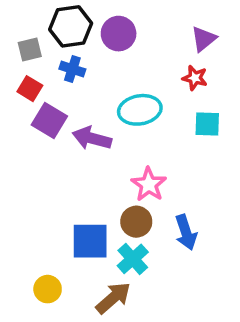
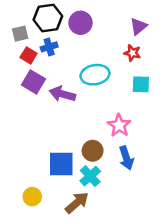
blue cross: (72, 69) -> (49, 47), turned -35
red square: (30, 89) -> (29, 55), moved
pink star: (149, 184) -> (119, 125), moved

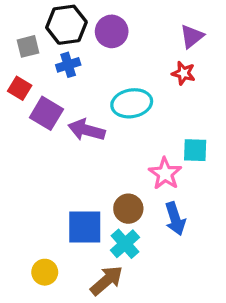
red square: (29, 55) -> (20, 88), moved
cyan square: (141, 84) -> (195, 150), moved

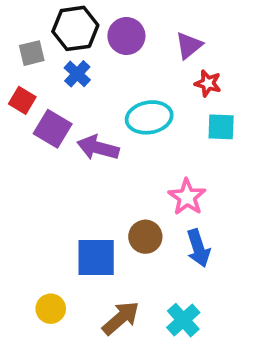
purple triangle: (192, 36) -> (189, 45), moved
blue cross: (68, 65) -> (77, 74), turned -30
cyan square: (195, 150) -> (221, 127), moved
cyan cross: (125, 244) -> (183, 320), moved

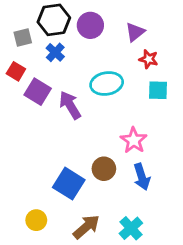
purple arrow: (98, 148) -> (70, 105), turned 44
blue square: (96, 258) -> (69, 184), turned 32

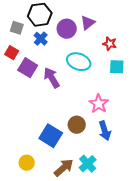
purple circle: (90, 25) -> (67, 29), moved
purple triangle: (135, 32) -> (88, 23), moved
gray square: (23, 38) -> (17, 28), turned 32
cyan ellipse: (107, 83) -> (79, 62), turned 30
cyan cross: (131, 228) -> (88, 164), moved

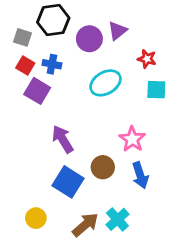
blue cross: (41, 39) -> (52, 64), moved, turned -32
red square: (12, 53) -> (25, 66), moved
cyan ellipse: (79, 62) -> (105, 83), turned -50
purple arrow: (52, 78) -> (63, 139), moved

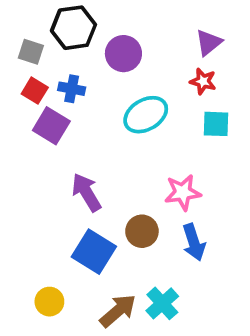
purple triangle: (117, 31) -> (209, 42), moved
pink star: (132, 139) -> (183, 192), turned 30

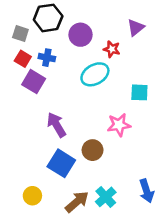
red star: (203, 81) -> (112, 49), moved
cyan square: (216, 124) -> (139, 92), moved
blue arrow: (194, 242) -> (147, 191), moved

